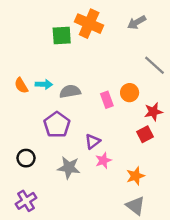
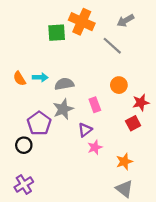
gray line: (155, 65) -> (112, 46), moved
pink rectangle: (107, 100) -> (95, 105), moved
purple pentagon: (57, 125) -> (39, 123), moved
gray star: (69, 168) -> (63, 109), moved, turned -30

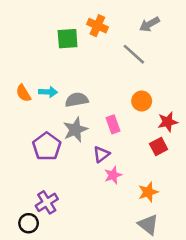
orange cross: (82, 22) -> (97, 26), size x0.7
black circle: (24, 145) -> (29, 223), moved
purple cross: (24, 184) -> (47, 202), moved

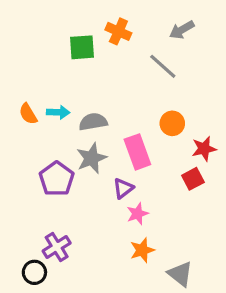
pink rectangle: (113, 124) -> (137, 152), size x1.5
orange star: (148, 192) -> (142, 250), moved

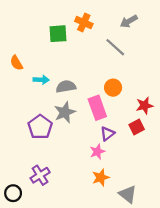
orange semicircle: (28, 114) -> (16, 63), moved
orange circle: (172, 123) -> (113, 88), moved
purple triangle: (123, 188) -> (107, 134), moved
black circle: (34, 272) -> (13, 193), moved

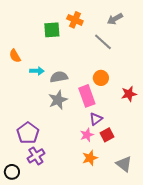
purple pentagon: (40, 127) -> (28, 133), moved
red square: (137, 127) -> (107, 135), moved
gray triangle: (128, 194) -> (124, 164), moved

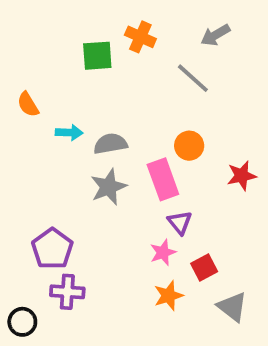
purple triangle: (96, 119) -> (180, 222), turned -32
red square: (107, 135) -> (204, 267), moved
purple cross: (36, 156) -> (67, 292), turned 36

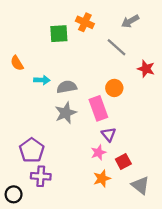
red star: (242, 176) -> (146, 69), moved, turned 30

